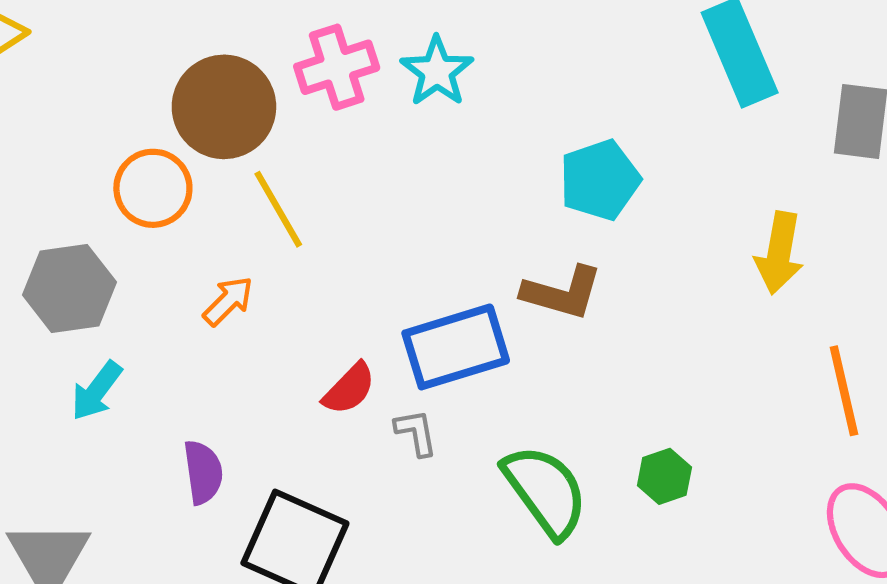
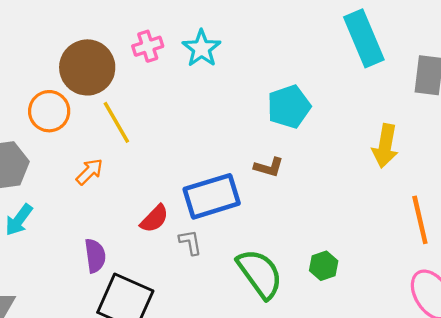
pink cross: (337, 67) -> (148, 46), size x0.7
brown L-shape: (562, 293) -> (269, 167), size x0.7
purple semicircle: (203, 472) -> (95, 256), moved

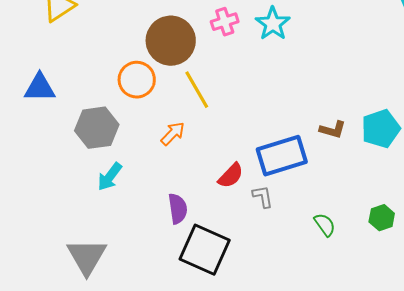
cyan pentagon: (289, 107) -> (381, 129), moved
green semicircle: (260, 274) -> (325, 225), size x0.5

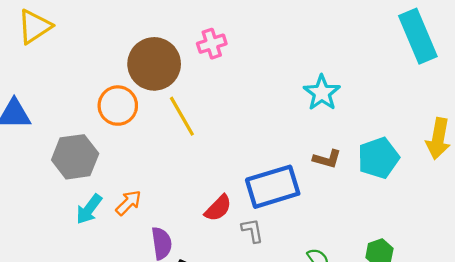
cyan star: (273, 24) -> (322, 93), moved
orange arrow: (173, 134) -> (128, 203), moved

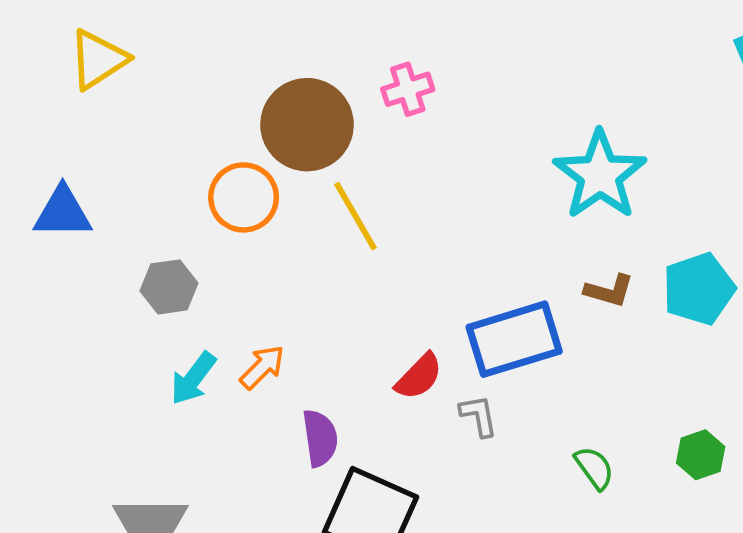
cyan star: (322, 93) -> (600, 175), size x1.4
gray hexagon: (75, 157) -> (169, 287), size x0.7

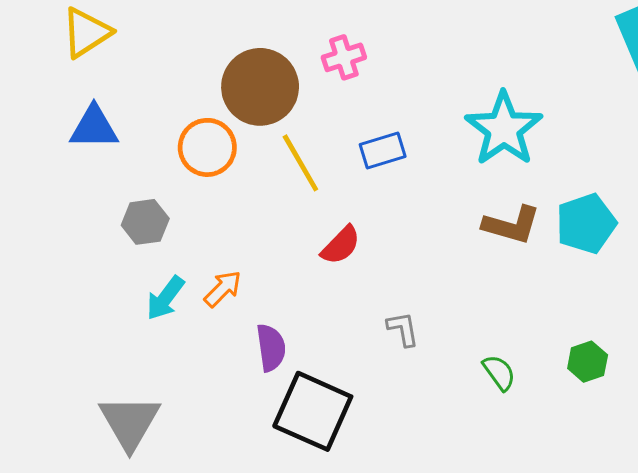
blue triangle: (63, 212) -> (94, 127), moved
brown L-shape: (609, 291) -> (512, 225), size x1.4
blue rectangle: (514, 339) -> (383, 151), moved, size x0.6
red semicircle: (419, 377) -> (341, 245), moved

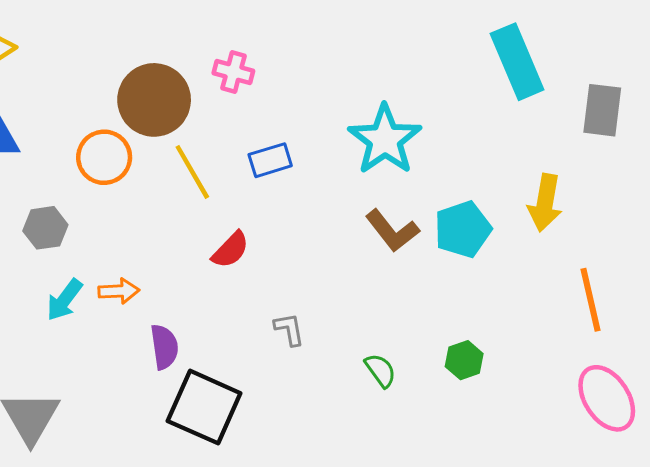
pink cross: (344, 57) -> (233, 72), turned 33
brown L-shape: (512, 225) -> (392, 231), turned 36
orange arrow: (223, 289) -> (119, 291), turned 42

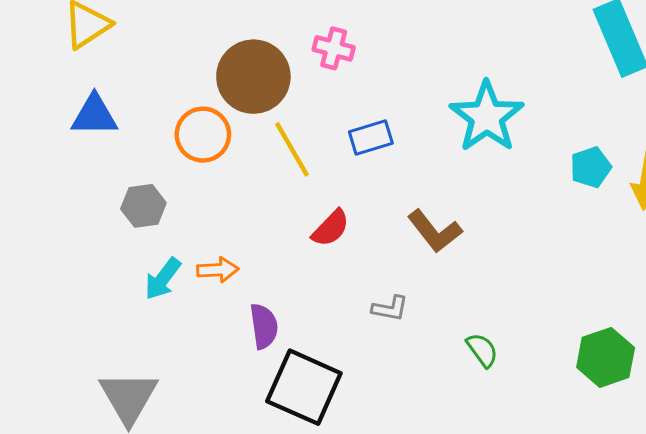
cyan pentagon: (463, 229) -> (591, 167), moved, size x0.7
brown L-shape: (392, 231) -> (435, 231), moved
gray L-shape: (289, 329) -> (390, 308), turned 111
green hexagon: (464, 360) -> (606, 357), moved, size x1.5

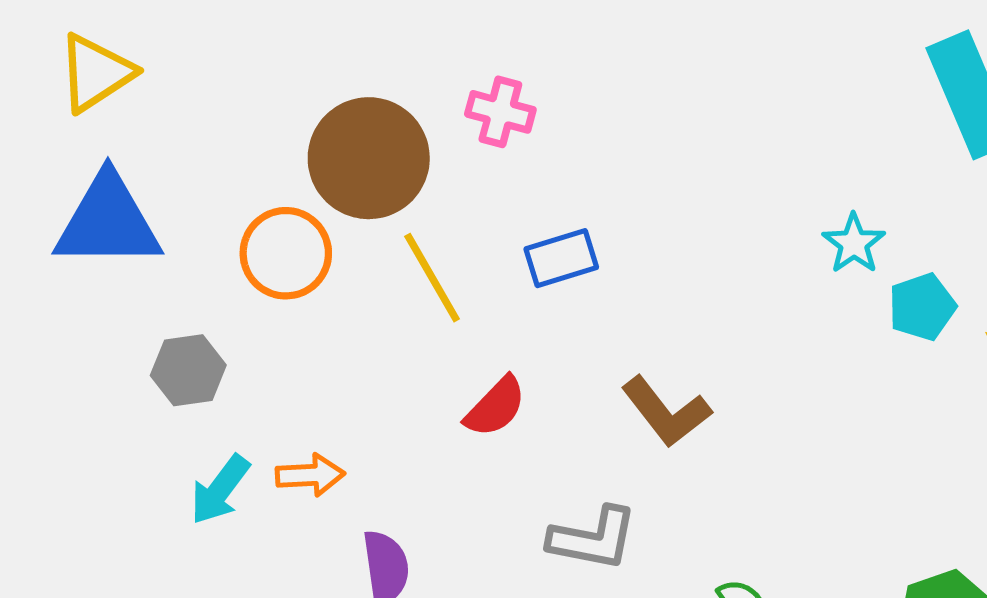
blue triangle: (94, 115) -> (108, 222), size x1.4
cyan star: (487, 117) -> (854, 243), moved, size x0.5
gray L-shape: (390, 308) -> (593, 538), size x1.5

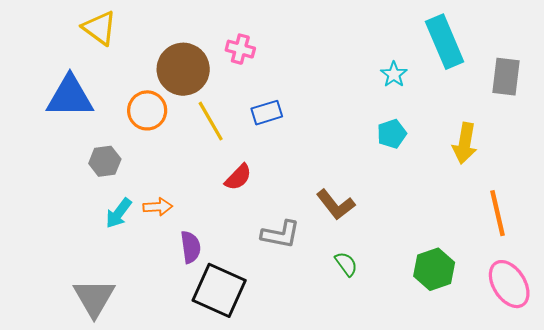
yellow triangle: (96, 73) -> (100, 28), moved, turned -51
cyan star: (854, 243) -> (394, 74), moved
cyan pentagon: (922, 307) -> (392, 134), moved
brown L-shape: (666, 412) -> (336, 205), moved

